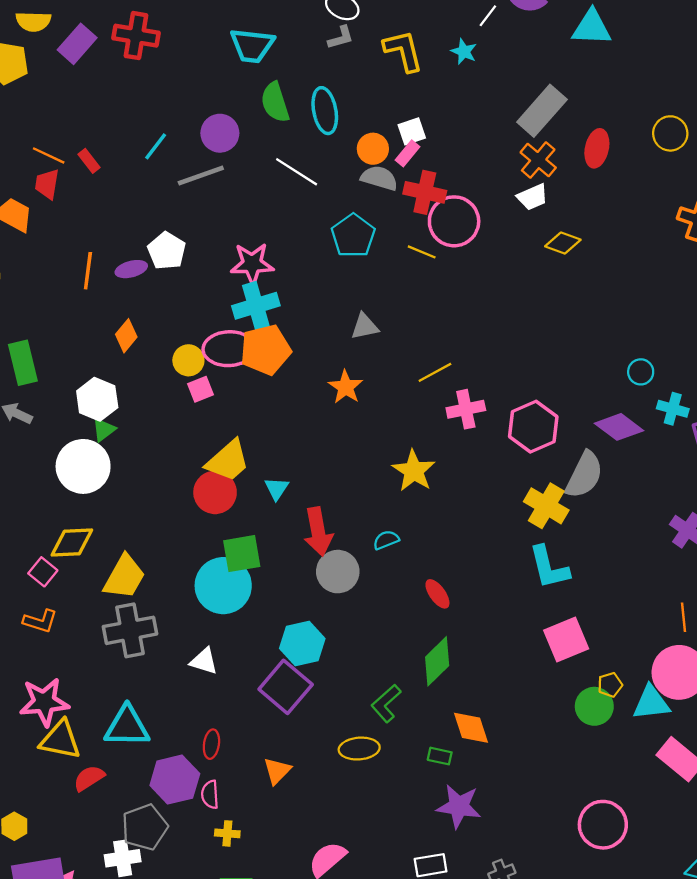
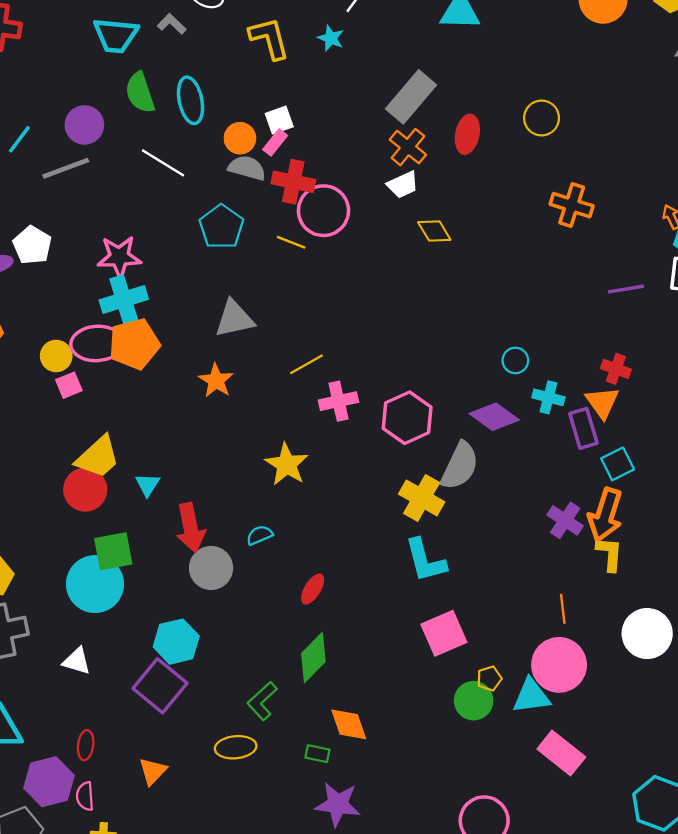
gray L-shape: (341, 38) -> (172, 24), moved, turned -120
yellow diamond: (563, 243) -> (434, 231), turned 40
gray triangle: (365, 326) -> (234, 319), size x1.4
red ellipse: (437, 594) -> (313, 589), turned 68

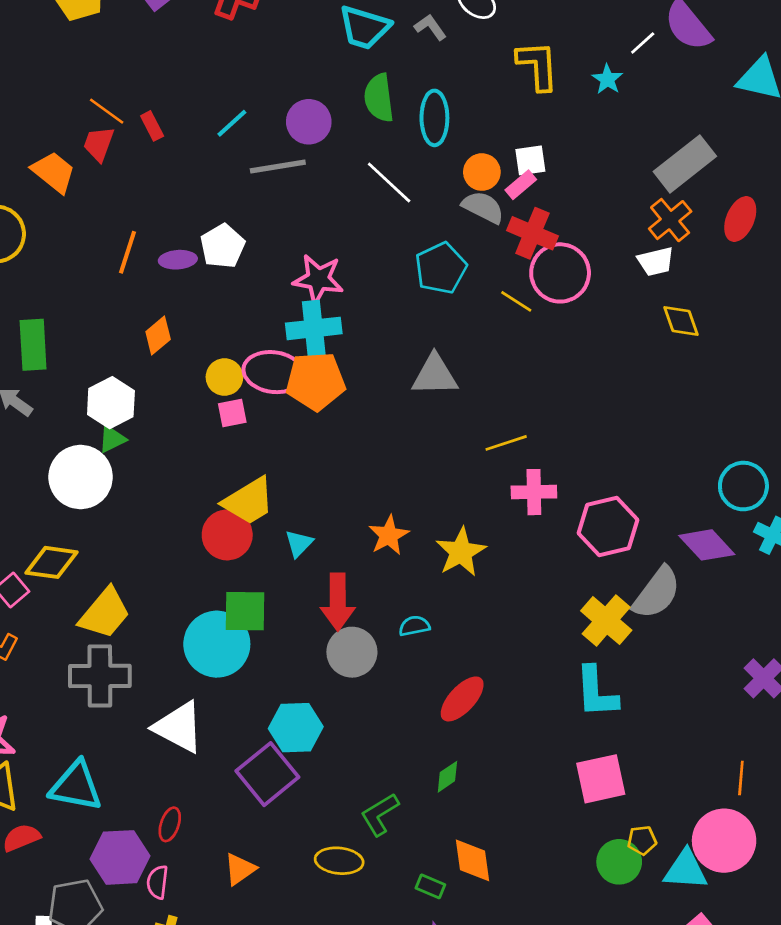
cyan circle: (515, 360) -> (743, 486), size x1.6
orange star: (216, 381) -> (389, 535), moved
red ellipse: (313, 589) -> (462, 699), size x1.4
green diamond: (313, 657) -> (447, 777), size x0.6
white triangle: (77, 661) -> (179, 727), size x1.6

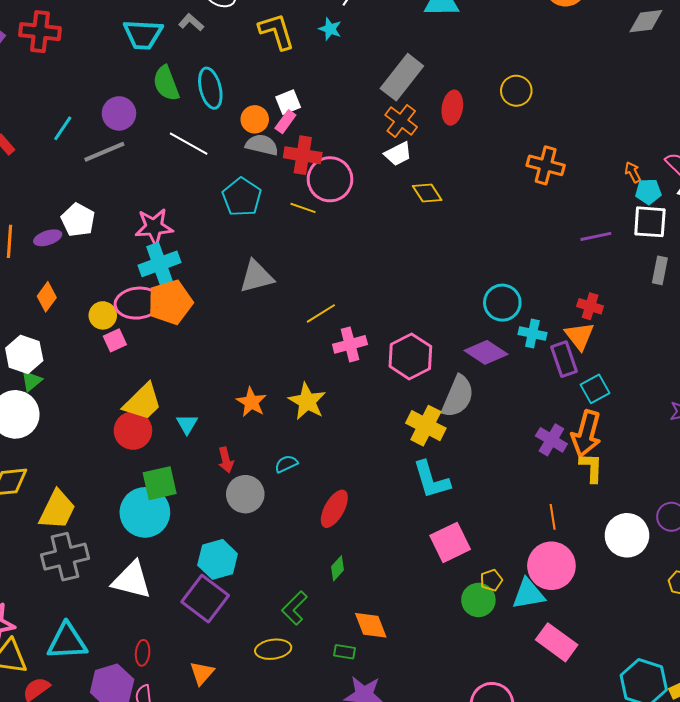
red arrow: (338, 602) -> (226, 460), size x0.6

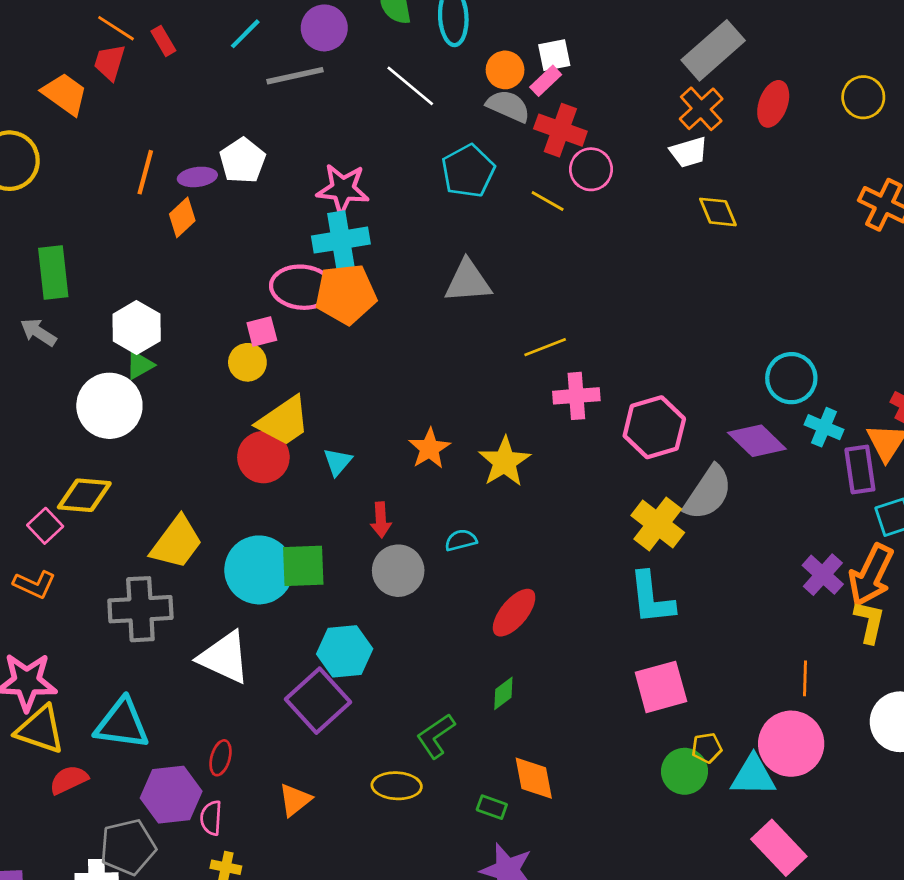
pink circle: (330, 179) -> (591, 169), size x0.7
orange diamond: (47, 297) -> (182, 217), moved
yellow circle: (103, 315) -> (247, 362), moved
green square: (160, 483) -> (303, 566), moved
yellow trapezoid: (57, 510) -> (176, 543), moved

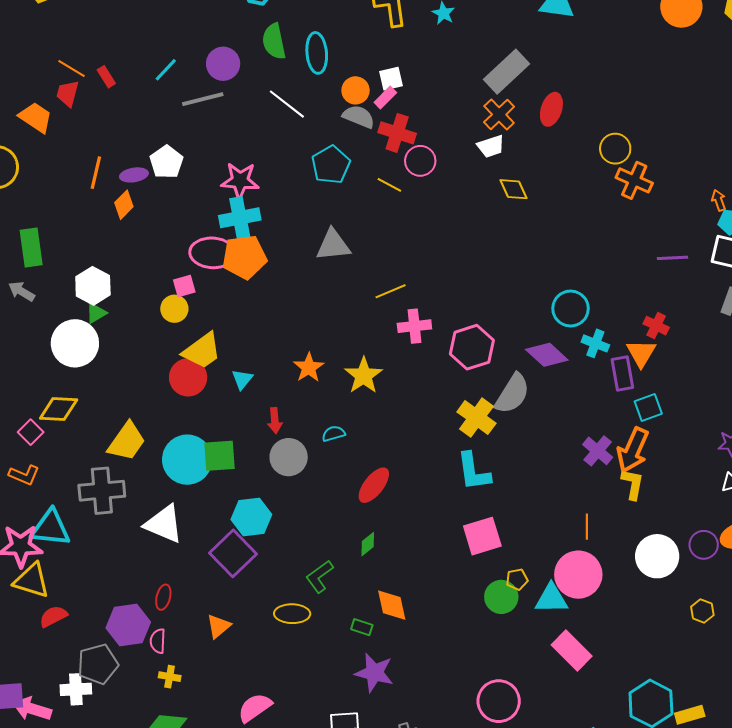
yellow circle: (863, 97) -> (615, 149), moved
cyan triangle: (122, 724) -> (50, 528), moved

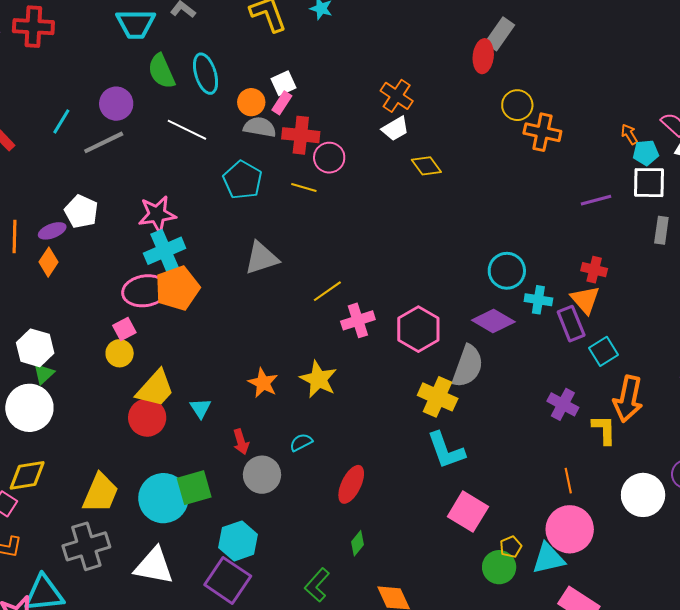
gray rectangle: (507, 72) -> (500, 34), moved, size x0.7
red ellipse: (551, 109) -> (483, 56), moved
orange arrow: (633, 450) -> (628, 399), moved
pink square: (482, 536) -> (468, 512), turned -30

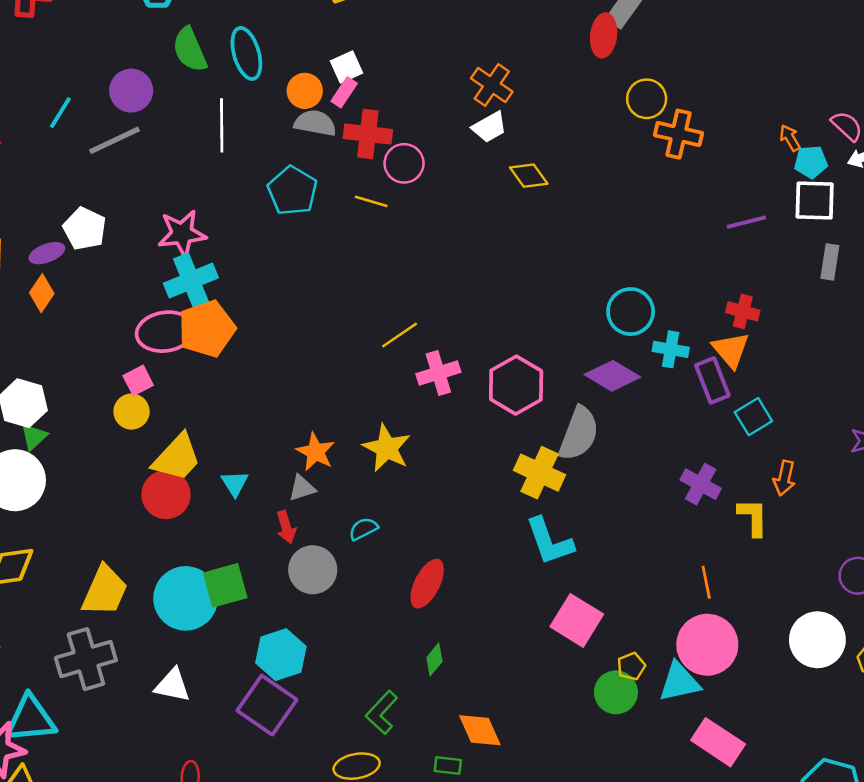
white line: (187, 130) -> (222, 125), turned 63
gray triangle: (261, 258) -> (302, 488), moved, size x0.6
orange arrow: (628, 399) -> (784, 478), size x0.6
white circle: (643, 495) -> (817, 640), moved
white triangle: (154, 566) -> (172, 685), size x0.7

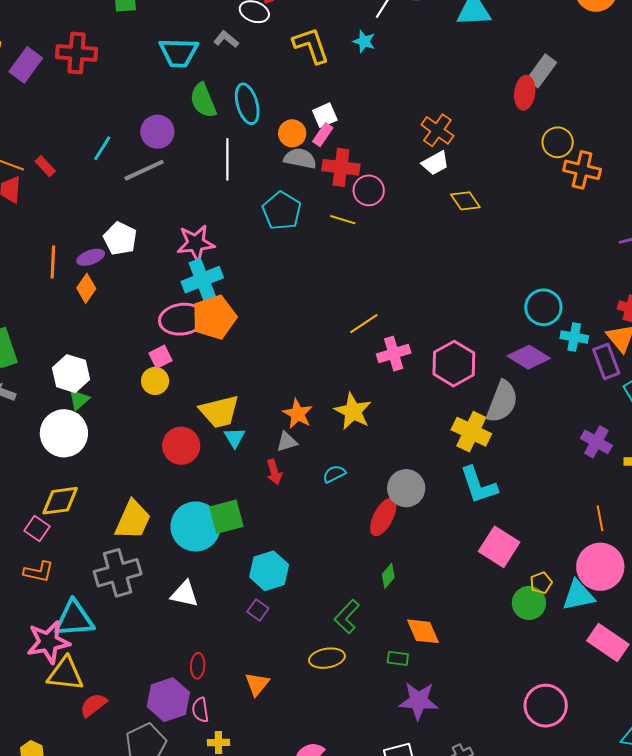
yellow trapezoid: (177, 458) -> (219, 412), moved, turned 33
gray circle: (313, 570) -> (406, 488), moved
purple square: (267, 705) -> (258, 610), size x0.5

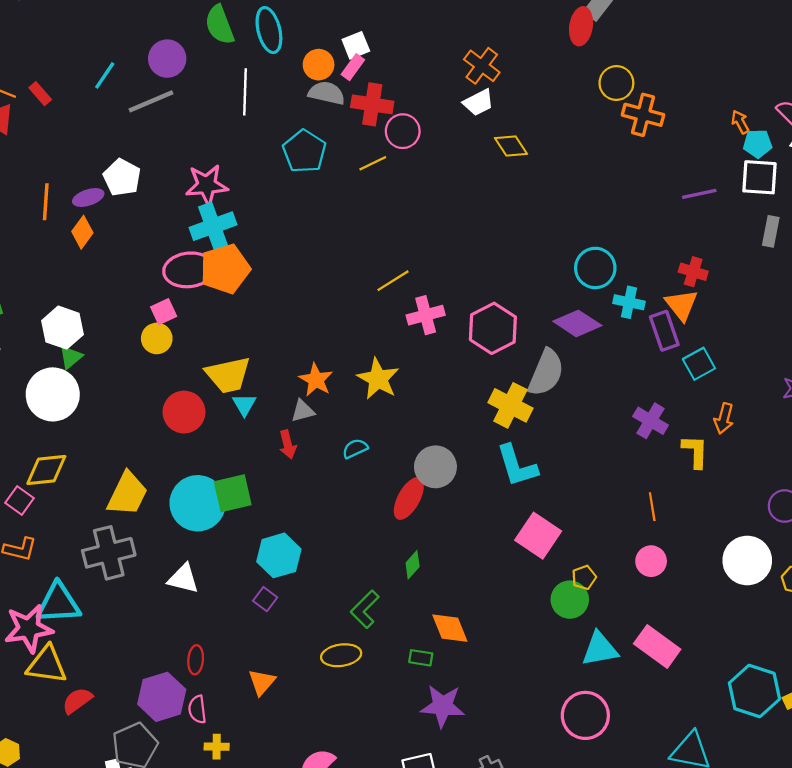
yellow line: (343, 220) -> (373, 163), turned -45
pink circle: (600, 567) -> (651, 561), size x0.6
cyan triangle: (578, 595) -> (600, 649), moved

